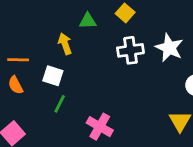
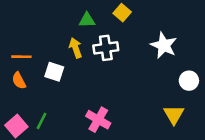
yellow arrow: (65, 44) -> (76, 48), moved
white cross: (130, 50) -> (106, 48), moved
green line: (60, 104) -> (42, 121), moved

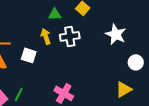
yellow triangle: (174, 115) -> (124, 89), turned 30

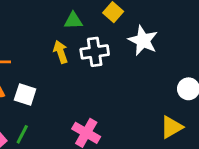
white star: (116, 34) -> (143, 41), moved
white square: (29, 55) -> (25, 95), moved

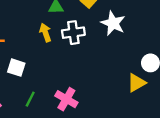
yellow triangle: (171, 127) -> (136, 83), moved
green line: (22, 134) -> (30, 99), moved

